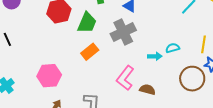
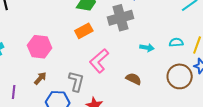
cyan semicircle: (173, 48) -> (176, 42), moved
pink L-shape: (125, 78) -> (99, 61), moved

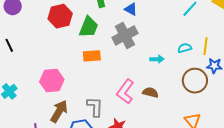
orange rectangle: (84, 31) -> (92, 56), turned 36
pink L-shape: (99, 61) -> (125, 91), moved
brown arrow: (40, 78) -> (59, 111), size x1.6

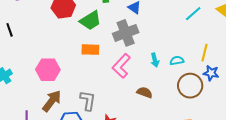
green trapezoid: (89, 27) -> (90, 20), turned 30
cyan semicircle: (185, 48) -> (177, 61), moved
cyan arrow: (157, 59) -> (155, 60), turned 72
pink L-shape: (125, 91) -> (121, 66), moved

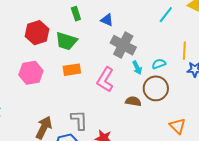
green trapezoid: (90, 20) -> (66, 41), turned 60
gray cross: (126, 33) -> (123, 45), moved, turned -30
pink hexagon: (48, 70) -> (31, 73), moved
brown circle: (190, 86) -> (156, 88), moved

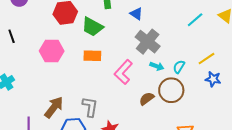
yellow line: (184, 51) -> (206, 59), turned 42
cyan semicircle: (159, 64) -> (179, 67), turned -48
cyan arrow: (137, 68) -> (157, 66), turned -56
brown semicircle: (133, 101) -> (147, 99), turned -56

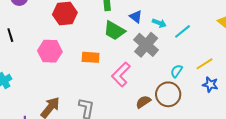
cyan line: (195, 20) -> (183, 31), moved
green trapezoid: (92, 27) -> (114, 31), moved
cyan arrow: (157, 66) -> (159, 23), moved

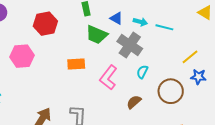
cyan line: (183, 31) -> (164, 27), turned 60
pink hexagon: (50, 51) -> (22, 56), moved
cyan semicircle: (177, 71) -> (142, 72), moved
brown circle: (168, 94) -> (171, 91), moved

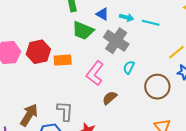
red hexagon: (45, 24) -> (38, 52), moved
brown semicircle: (134, 102) -> (110, 98), moved

